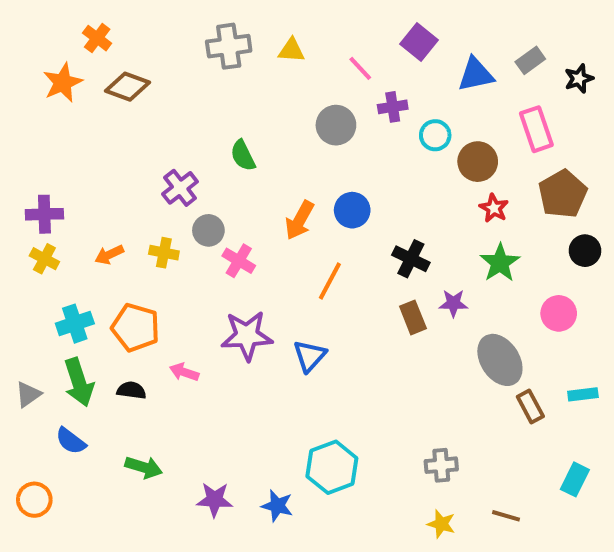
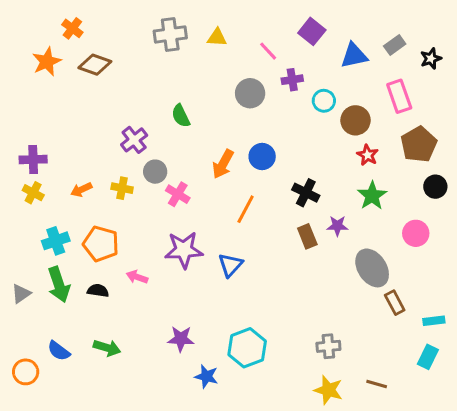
cyan rectangle: (583, 394) -> (434, 321), moved
blue semicircle: (71, 441) -> (59, 351), moved
purple star: (215, 500) -> (181, 339), moved
yellow star: (441, 524) -> (328, 390), size x1.4

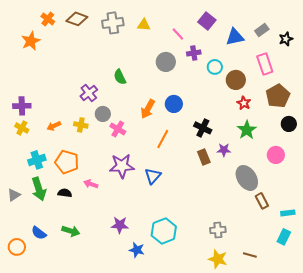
brown diamond: (95, 65) -> (77, 19), moved

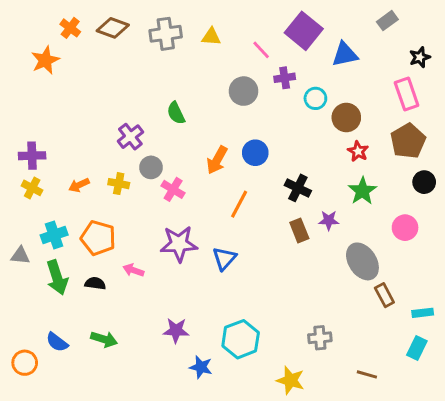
purple square: (207, 21) -> (304, 31), size x1.4
gray rectangle: (262, 30) -> (387, 21), moved
pink rectangle: (265, 64) -> (407, 94), moved
gray triangle: (14, 195) -> (20, 256), moved, turned 40
yellow star: (218, 259) -> (291, 380), moved

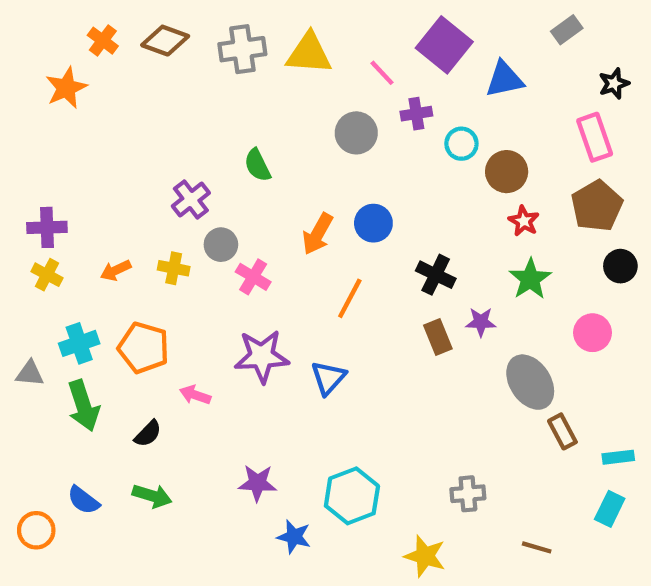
yellow triangle: (211, 37) -> (309, 53), size x1.6
black semicircle: (95, 283) -> (148, 434), moved, turned 126

